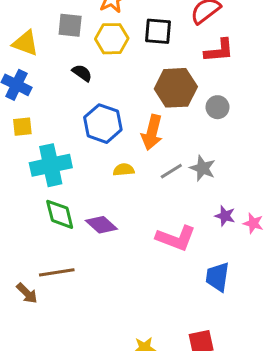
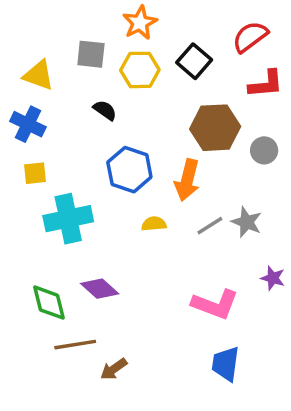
black square: (158, 31) -> (194, 61), turned 36
green diamond: (60, 214) -> (49, 303), moved
purple diamond: (101, 225) -> (100, 289), moved
blue trapezoid: (217, 277) -> (226, 364), moved
brown arrow: (27, 293) -> (114, 369), moved, turned 100

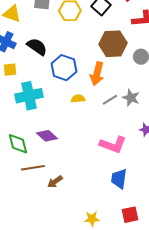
black semicircle: (105, 110) -> (37, 47), moved, size x1.5

